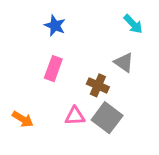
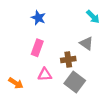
brown cross: (98, 85) -> (68, 60), turned -32
pink triangle: (75, 116) -> (45, 75), moved

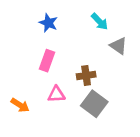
cyan arrow: (93, 17) -> (100, 22), moved
gray triangle: (87, 43) -> (118, 46), moved

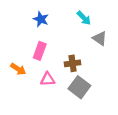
orange arrow: (20, 105) -> (18, 69), moved

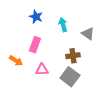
cyan arrow: (84, 18) -> (63, 25), moved, turned -152
brown cross: (73, 63) -> (73, 56), moved

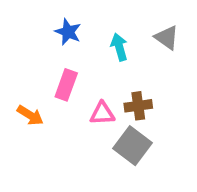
gray triangle: (88, 34) -> (167, 38), moved
pink triangle: (42, 70) -> (102, 113), moved

